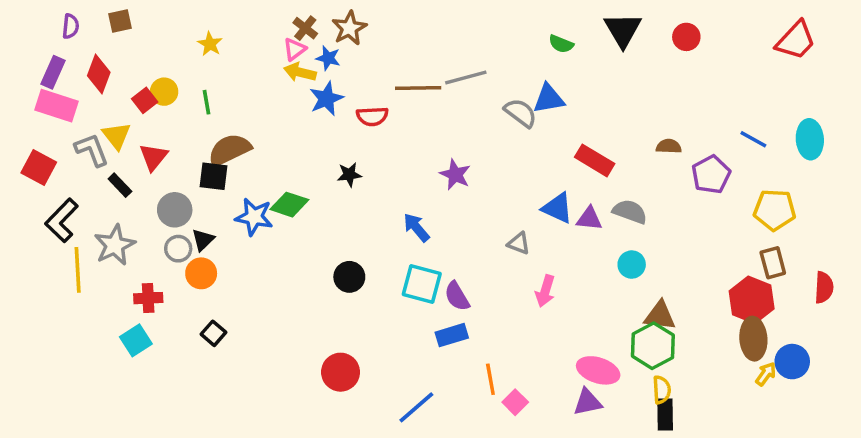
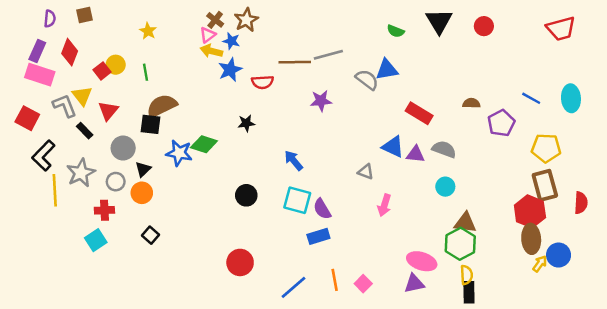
red trapezoid: (796, 40) -> (561, 29), turned 32
purple star: (455, 175) -> (321, 101), moved, turned -30
gray circle: (178, 249) -> (116, 182), moved
brown rectangle: (773, 263) -> (545, 185), size x1.4
orange line: (490, 379) -> (335, 280), moved

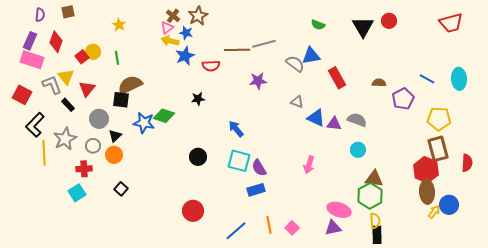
black triangle: (439, 21) -> (363, 27), moved
red rectangle: (419, 113) -> (337, 78), moved, turned 30
gray triangle: (366, 172) -> (297, 102), moved

